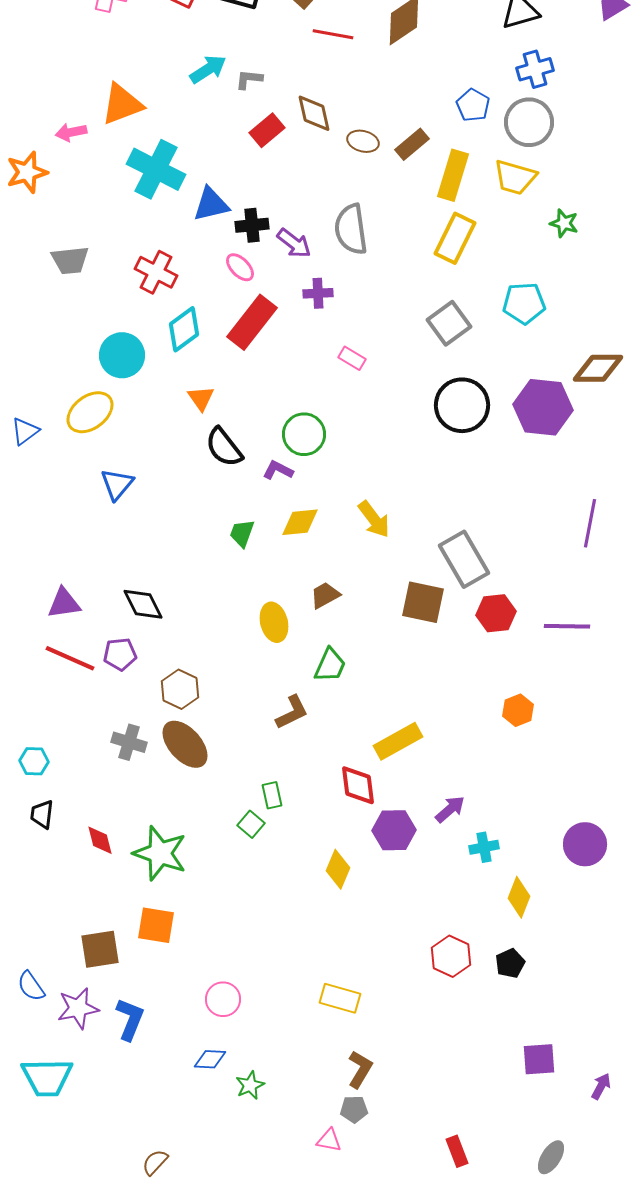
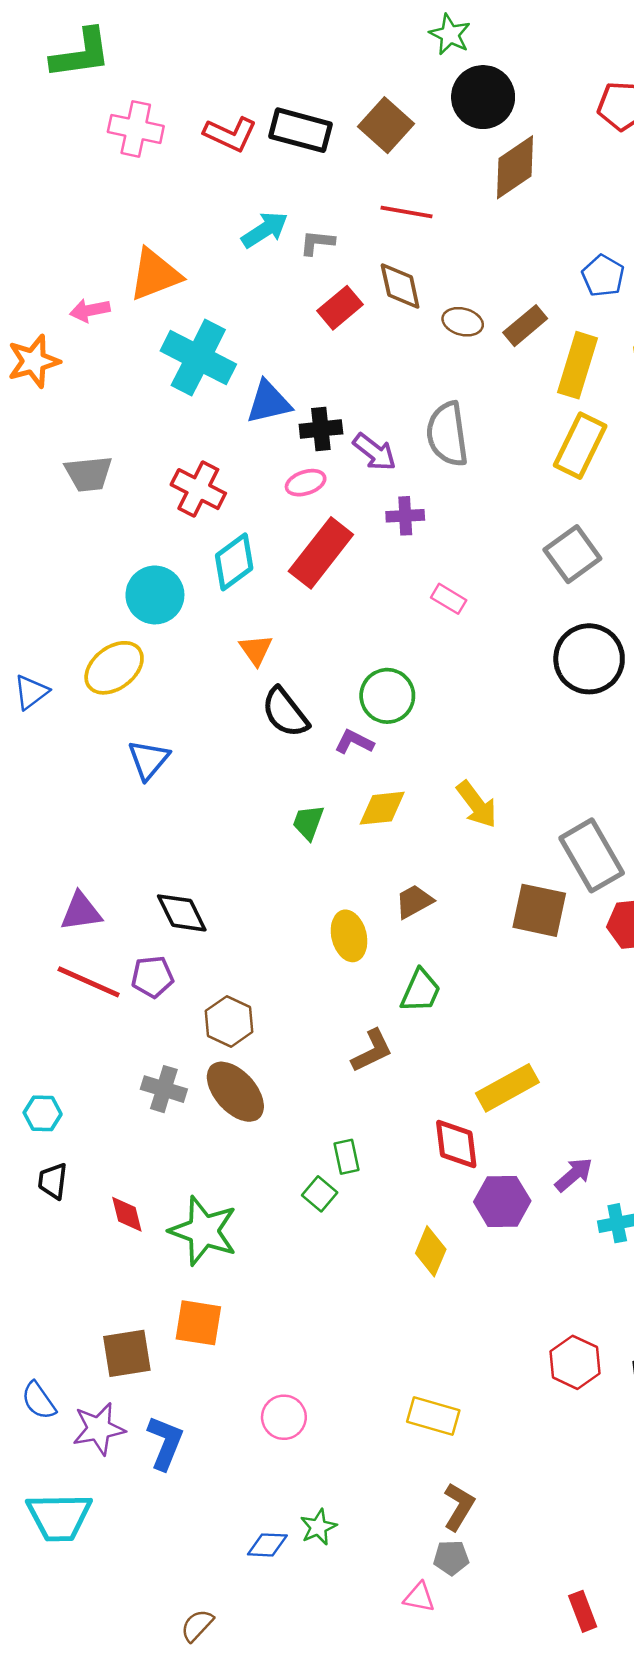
red line: (333, 34) -> (406, 212), moved
pink ellipse: (240, 267) -> (306, 483), turned -64
blue diamond: (210, 1059) -> (267, 1545), moved

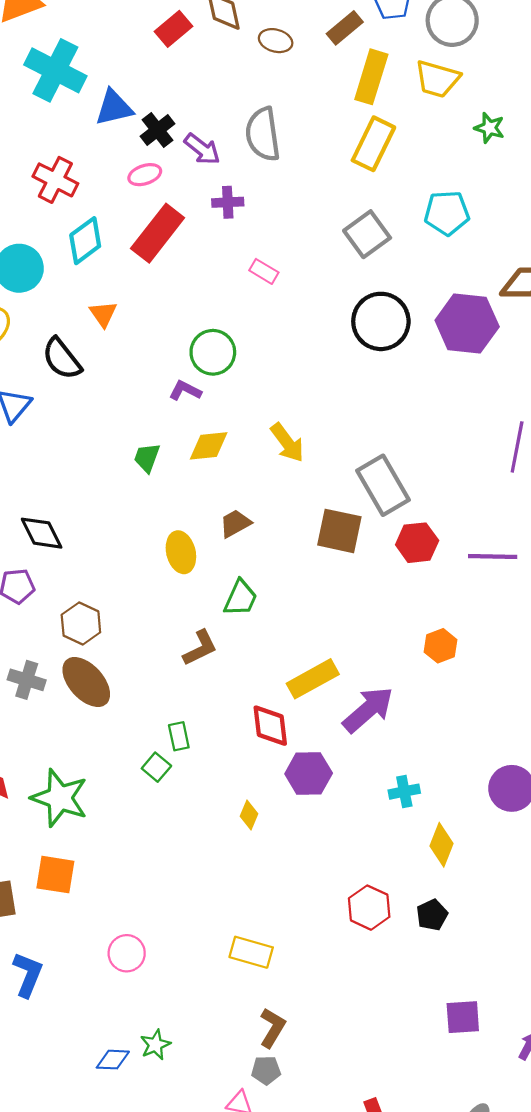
brown rectangle: (525, 326) -> (345, 28), moved
black cross: (321, 429) -> (158, 130), turned -32
black semicircle: (285, 712) -> (62, 359), moved
purple arrow: (574, 1175) -> (368, 710), moved, size x1.6
yellow diamond: (431, 1251) -> (249, 815), size x0.7

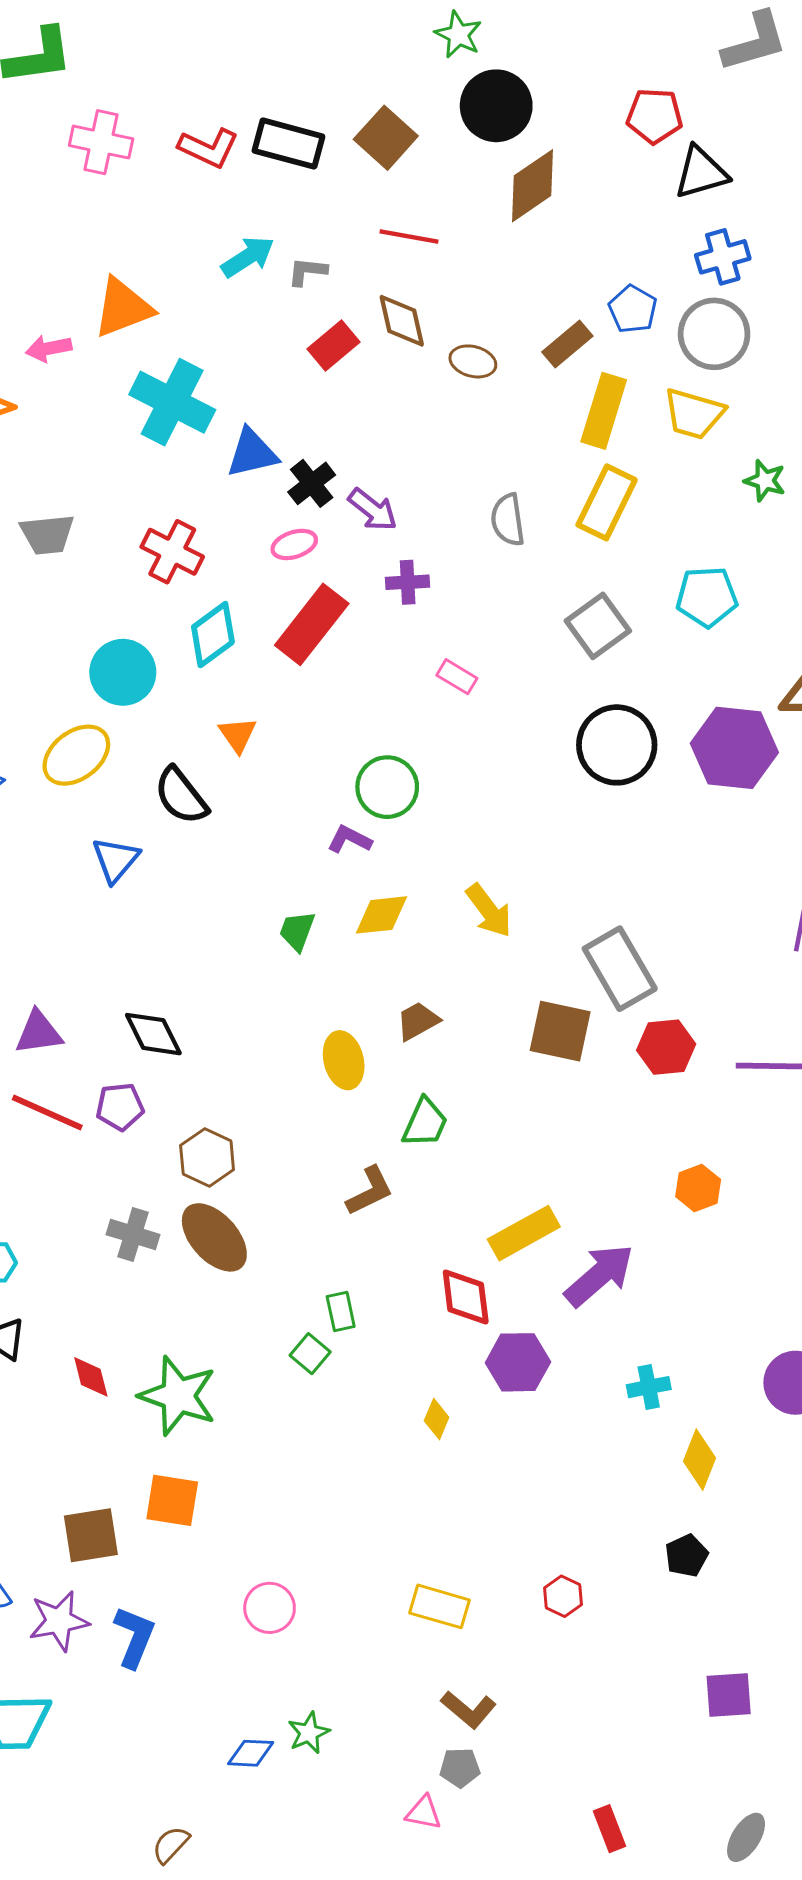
gray semicircle: (263, 134) -> (508, 520), moved, size x0.7
red hexagon: (369, 908) -> (563, 1596), moved, size x0.7
brown L-shape: (272, 1028) -> (469, 1710), turned 99

